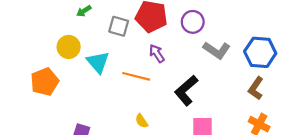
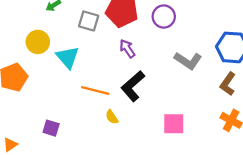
gray L-shape: (217, 50) -> (188, 61), moved
orange line: (136, 76) -> (95, 91), moved
black L-shape: (186, 90) -> (133, 86), moved

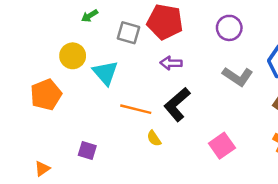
purple circle: (164, 17) -> (229, 28), moved
purple arrow: (127, 49) -> (171, 63), turned -54
pink square: (174, 124) -> (222, 146), turned -35

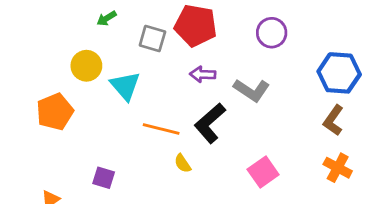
gray L-shape: (238, 76) -> (252, 90), moved

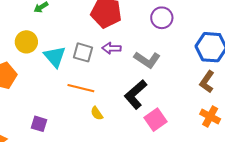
gray square: (152, 38) -> (83, 52), moved
black L-shape: (210, 123) -> (136, 94), moved

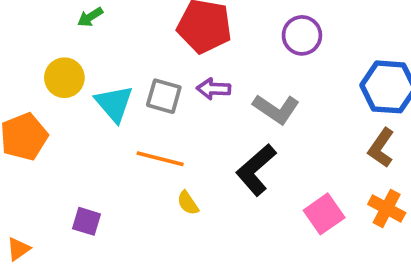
pink square: (156, 120) -> (324, 214), moved

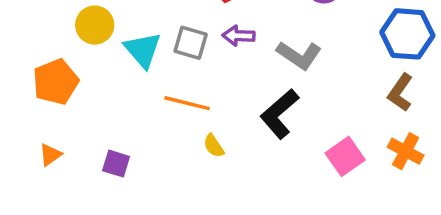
orange triangle: (18, 249) -> (50, 155), moved

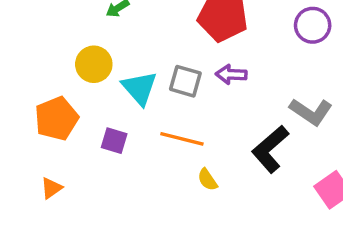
gray L-shape: (299, 55) -> (311, 112), moved
purple square: (116, 164) -> (114, 141), moved

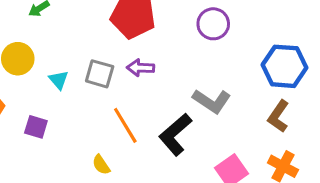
cyan triangle: (140, 88) -> (59, 80), size x0.6
orange line: (182, 139) -> (125, 125), moved, turned 45
yellow semicircle: (207, 180) -> (101, 165), moved

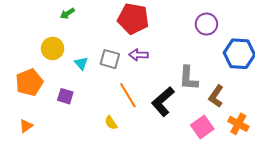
purple circle: (213, 24) -> (206, 24), moved
gray L-shape: (212, 101) -> (188, 78), turned 60
brown L-shape: (278, 116) -> (216, 96), moved

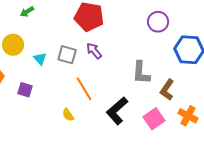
purple arrow: (139, 55) -> (94, 51), turned 48
black L-shape: (163, 102) -> (117, 111), moved

